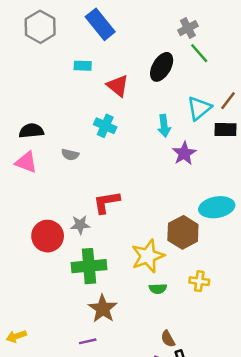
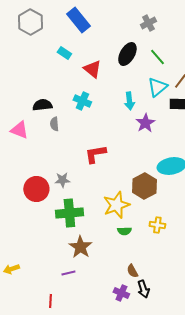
green line: (199, 53) -> (157, 57), moved
cyan rectangle: (83, 66) -> (64, 53), turned 32
black semicircle: (31, 131) -> (42, 105), moved
gray semicircle: (70, 155) -> (54, 124), turned 72
red L-shape: (106, 202) -> (95, 154), moved

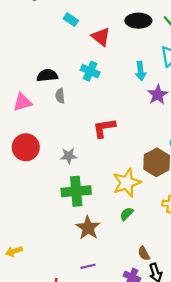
black ellipse: (127, 54) -> (138, 21), turned 60
pink triangle: (19, 130) -> (23, 102), turned -36
red circle: (36, 189) -> (26, 147), moved
green semicircle: (124, 231) -> (127, 214), moved, turned 136
purple line: (68, 273) -> (88, 266), moved

